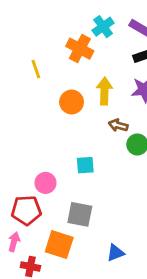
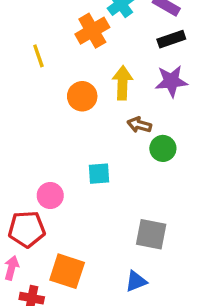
orange cross: (80, 49) -> (92, 31), turned 32
gray square: (80, 214) -> (151, 234), moved

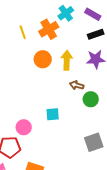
yellow line: (38, 56) -> (23, 32), moved
orange circle: (82, 96) -> (43, 59), moved
gray square: (151, 234) -> (94, 142), moved, turned -30

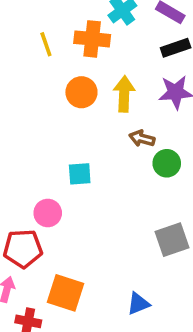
orange cross: (49, 29) -> (92, 39), turned 36
cyan square: (53, 114) -> (80, 174), moved

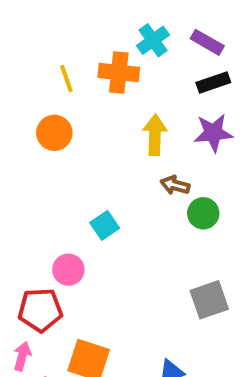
orange circle: (81, 92) -> (54, 133), moved
cyan square: (80, 174) -> (105, 225), turned -30

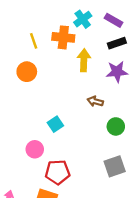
yellow arrow: (155, 135) -> (84, 60), moved
green circle: (203, 213) -> (116, 126), moved
red pentagon: (40, 310) -> (58, 172), moved

